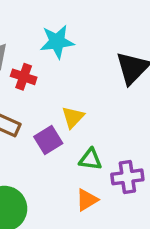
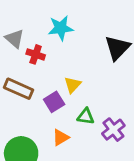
purple cross: (127, 177) -> (113, 130), turned -30
orange triangle: (87, 200) -> (61, 137), moved

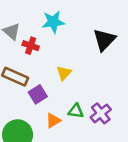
purple square: (54, 102) -> (38, 94), moved
green triangle: (86, 116) -> (76, 111), moved

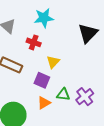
red cross: (31, 46) -> (34, 42), moved
purple square: (38, 94) -> (42, 80), moved, turned -35

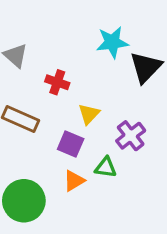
cyan star: (44, 18) -> (112, 42), moved
purple cross: (85, 97) -> (131, 136), moved

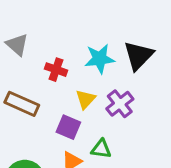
cyan star: (112, 42) -> (100, 59), moved
purple cross: (131, 136) -> (120, 104), moved

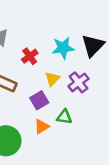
red cross: (56, 70) -> (30, 56), turned 35
purple square: (68, 127) -> (39, 100), turned 36

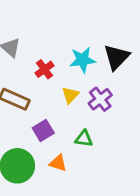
purple square: (39, 100) -> (43, 130), moved
orange triangle: (42, 126) -> (58, 163), moved, turned 49

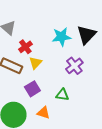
red cross: (45, 69) -> (25, 47), moved
yellow triangle: (70, 95) -> (35, 63), moved

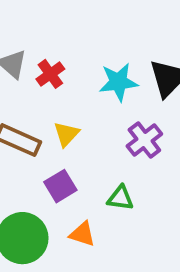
red cross: (25, 47) -> (50, 74), moved

